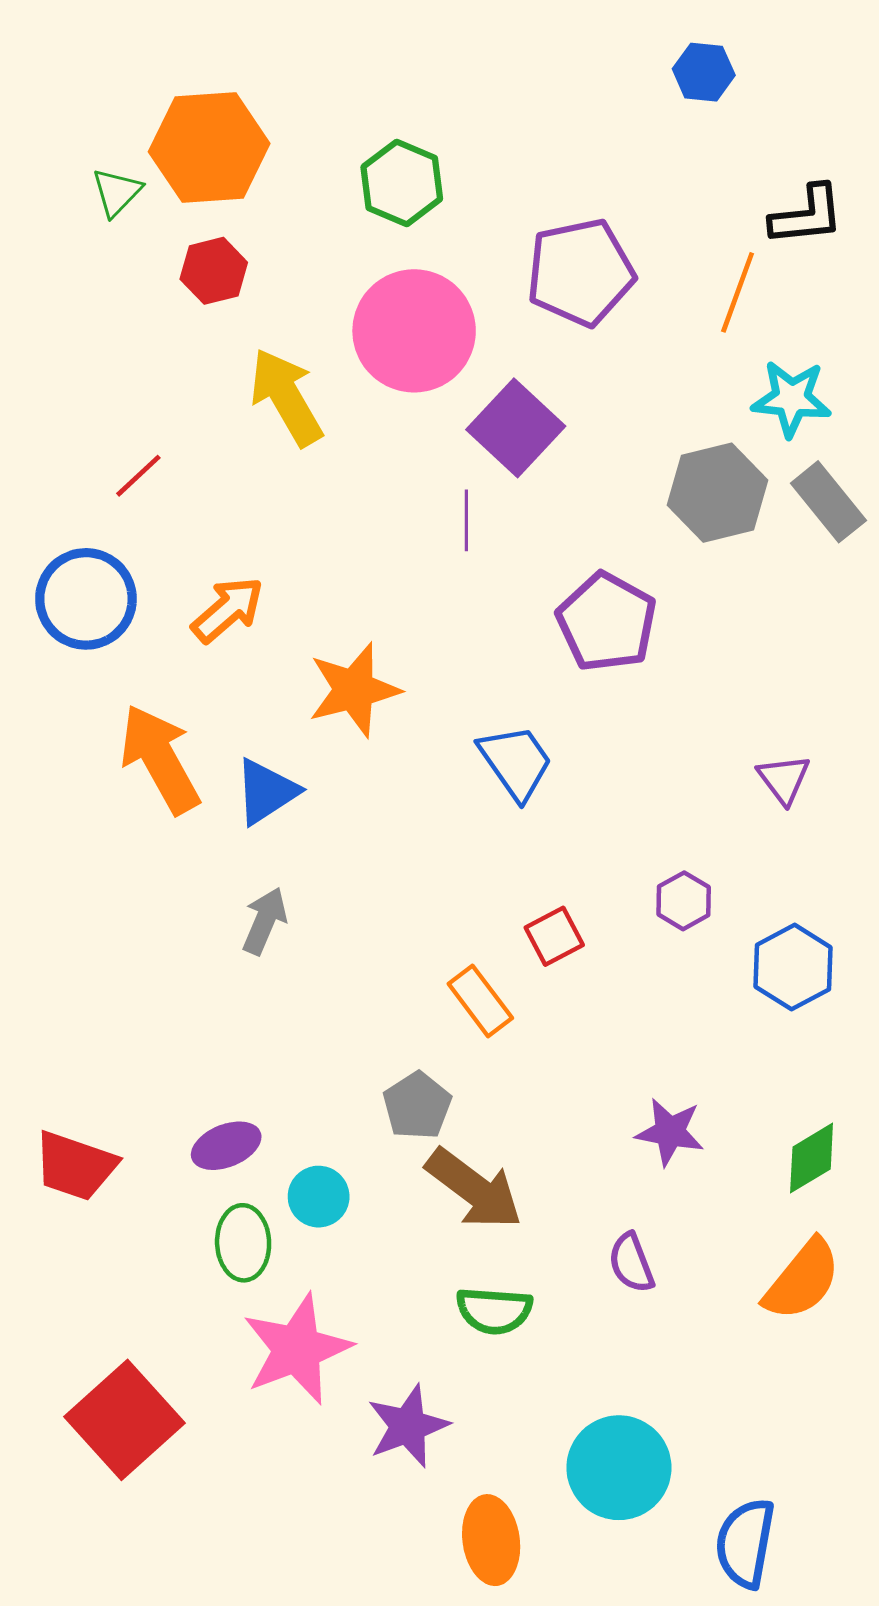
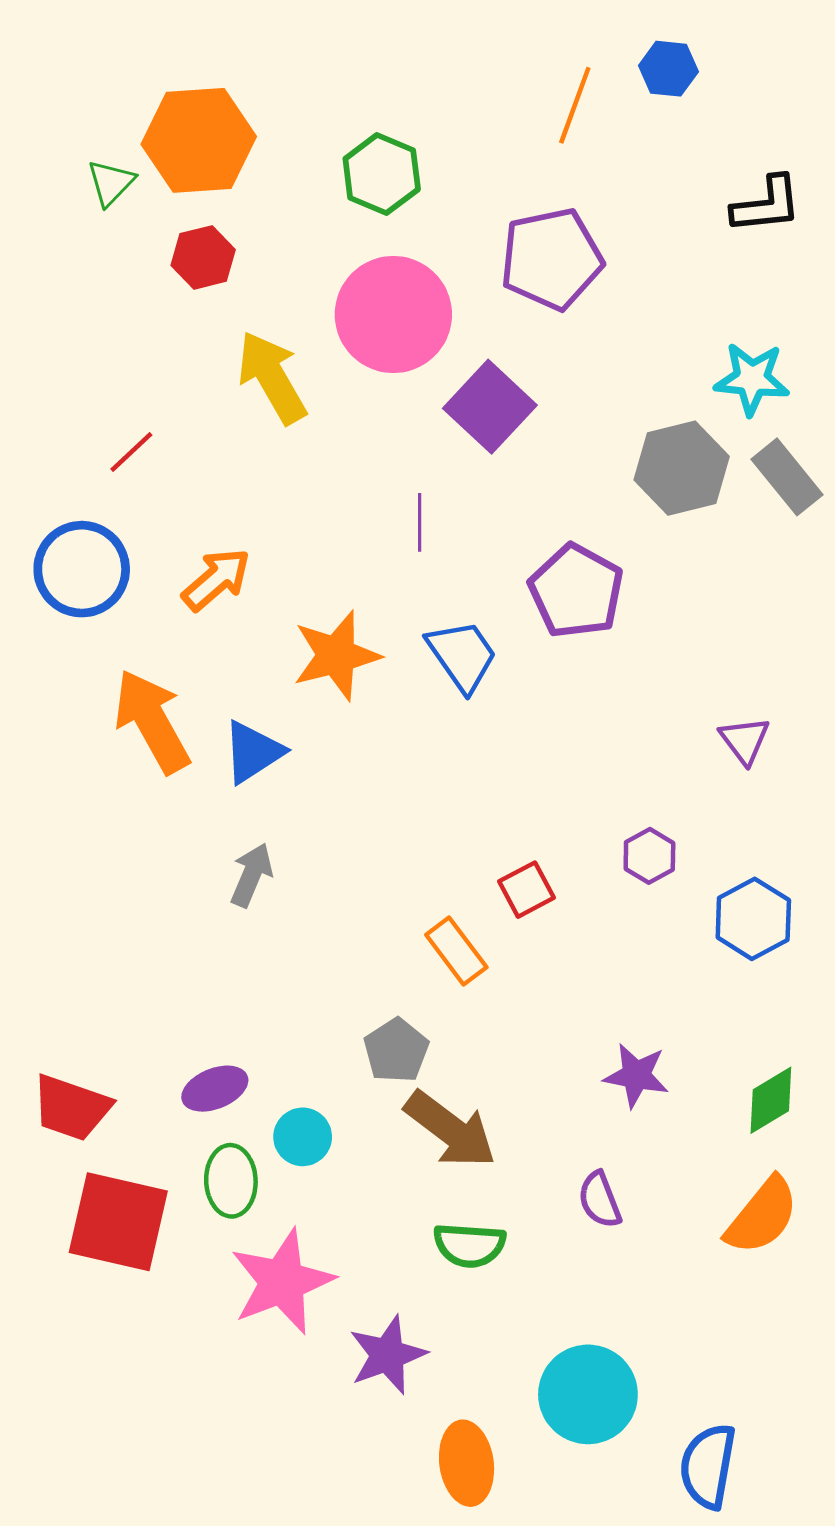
orange line: (738, 292) -> (575, 105), moved
purple line: (466, 520) -> (420, 522), moved
blue trapezoid: (516, 762) -> (462, 655), moved
red square: (124, 1420) -> (118, 1222), moved, turned -35

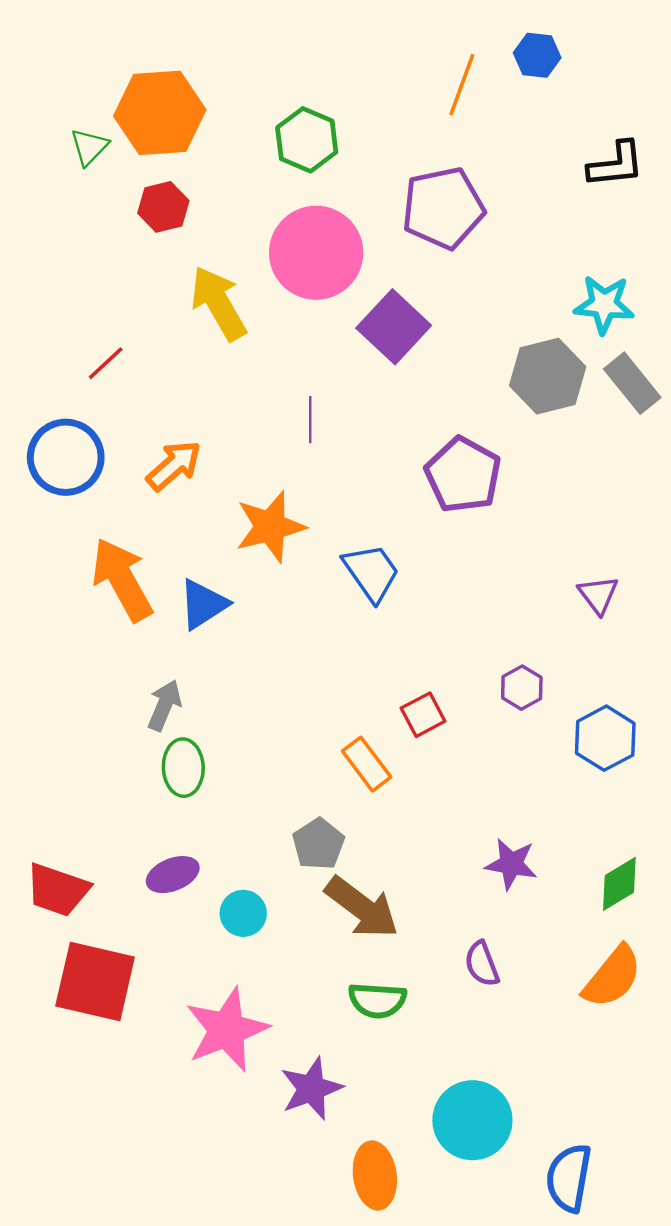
purple line: (420, 522) -> (310, 420), moved
blue trapezoid: (462, 655) -> (371, 572), moved
gray arrow: (251, 875) -> (164, 705), moved
green ellipse: (231, 1181) -> (183, 768), moved

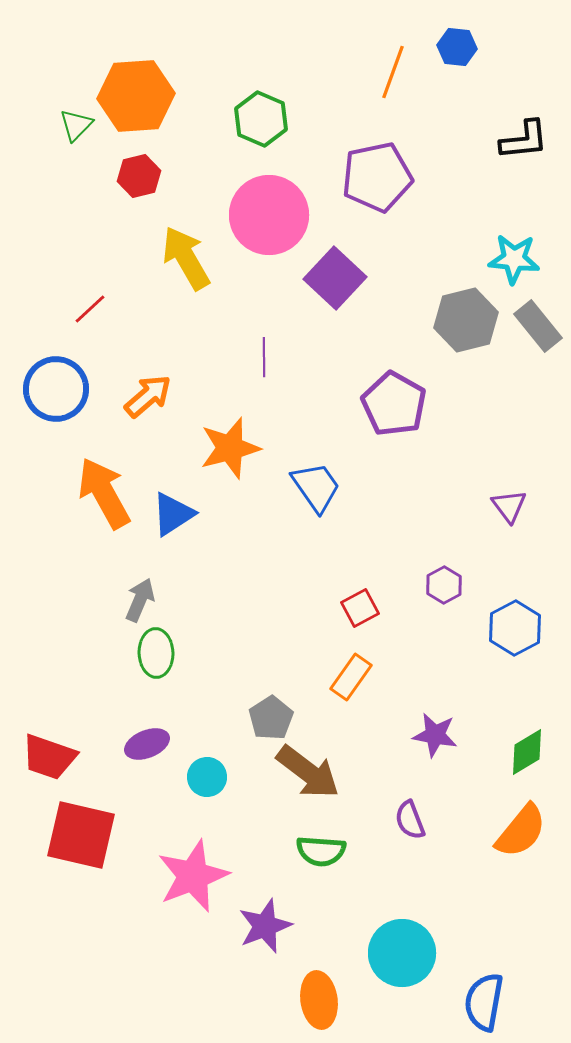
orange rectangle: (367, 764) -> (351, 677), moved, turned 72

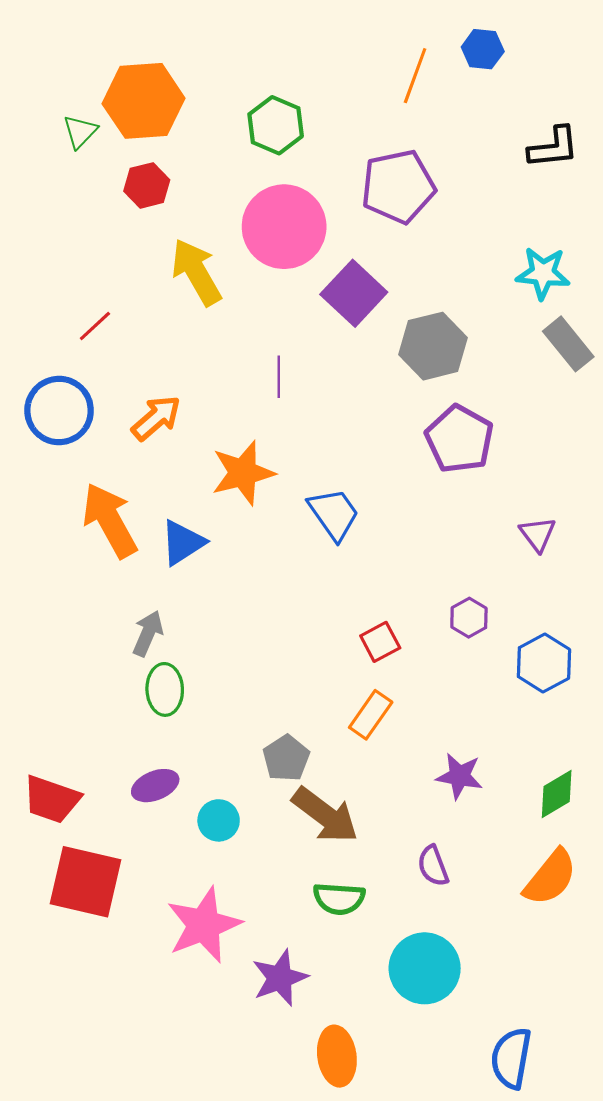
gray hexagon: (466, 320) -> (433, 346), moved
purple pentagon: (394, 404) -> (459, 439), moved
cyan circle: (402, 953) -> (425, 968), moved

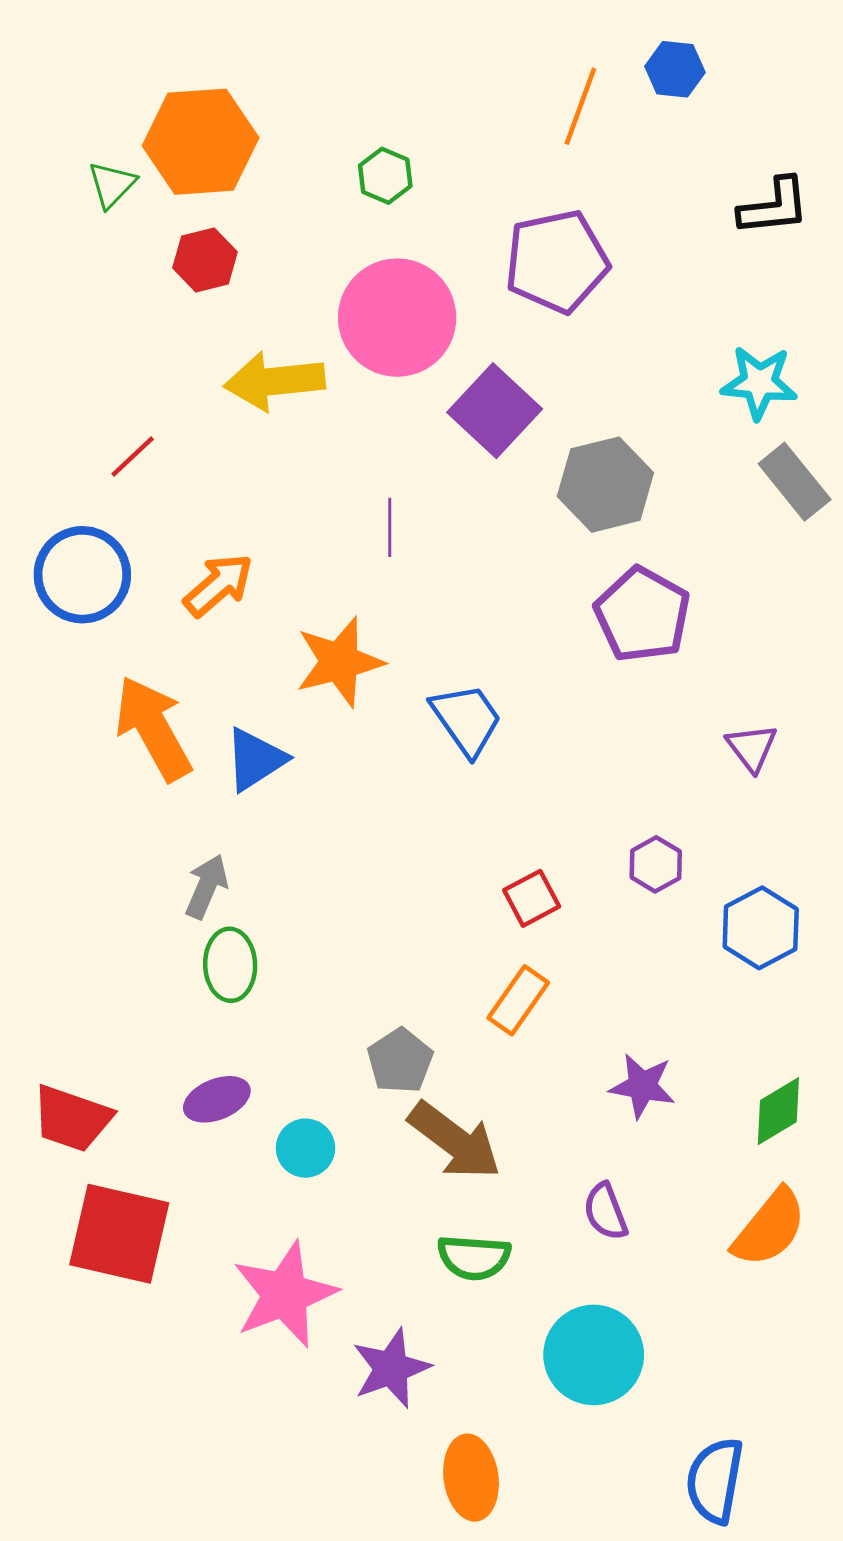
green hexagon: (276, 125) -> (385, 176), size x0.7
yellow arrow: (196, 272) -> (274, 381), turned -66

